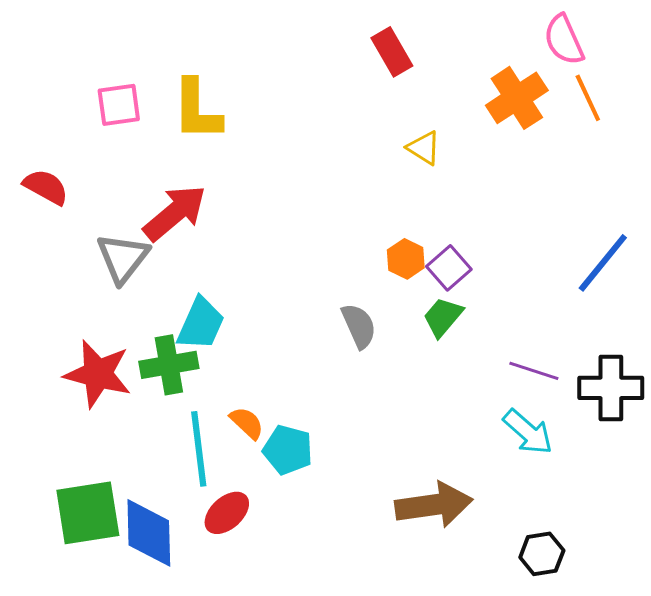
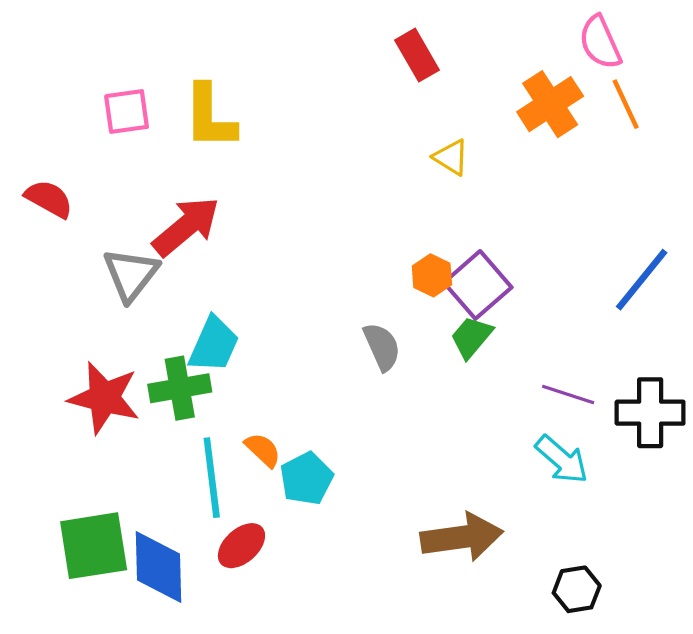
purple square: (449, 268) -> (478, 285), size x1.4
cyan pentagon: (288, 450) -> (306, 479), turned 30

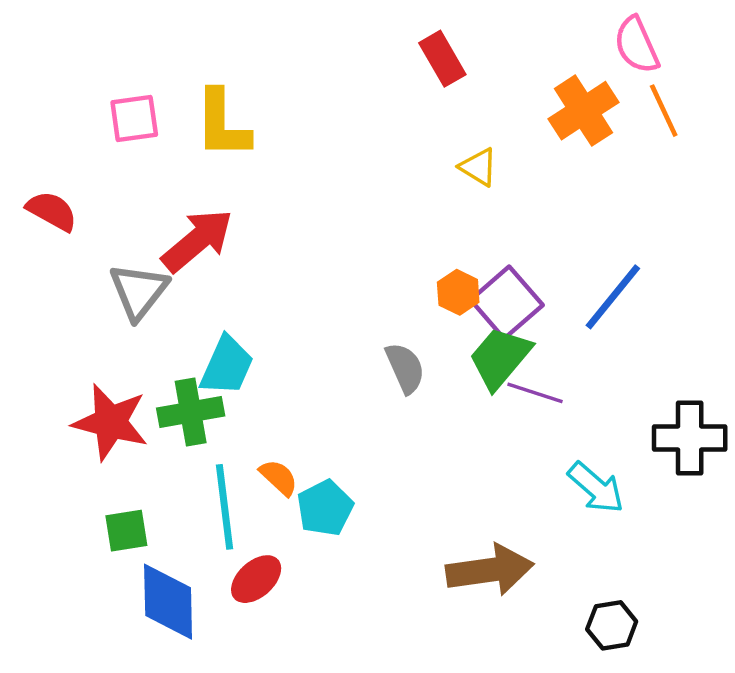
blue line: (642, 280) -> (613, 297), moved
green trapezoid: (471, 337) -> (500, 358), size x1.4
purple line: (568, 395) -> (535, 393), moved
green square: (94, 546) -> (126, 531), moved, size x0.6

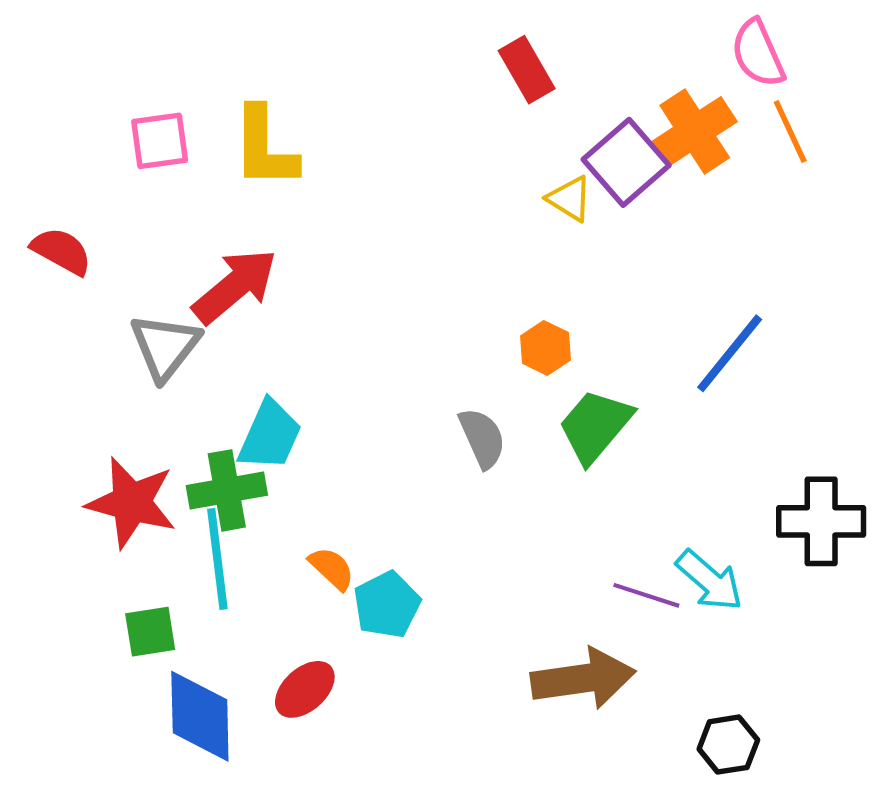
purple square: (507, 303) -> (626, 162), moved
purple line: (535, 393) -> (646, 595), moved
cyan line: (224, 507) -> (217, 559), moved

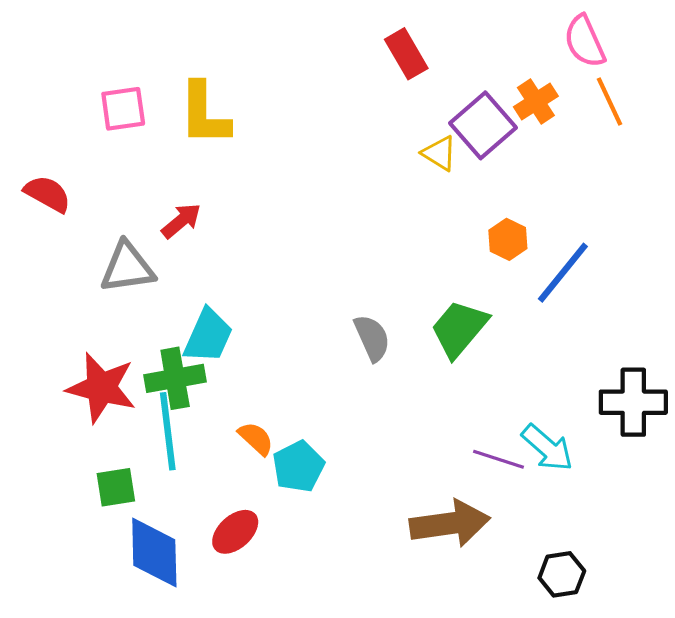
orange cross: (695, 131) -> (536, 102), size x0.7
red arrow: (235, 286) -> (181, 221), size x0.6
gray triangle: (165, 347) -> (127, 267), turned 44
orange hexagon: (545, 348) -> (508, 239), moved

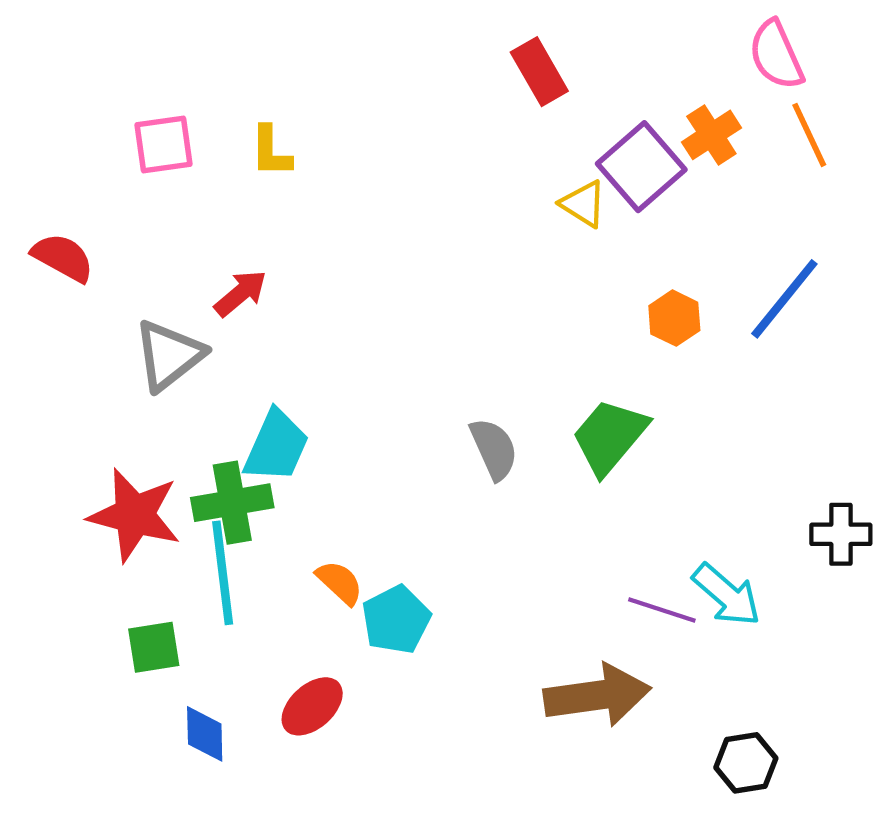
yellow L-shape: (204, 114) -> (271, 151), size x0.6
gray triangle: (127, 267) -> (169, 355), turned -30
blue line: (563, 273) -> (784, 299), moved
black cross: (633, 402) -> (841, 534), size x0.7
blue diamond: (154, 553) -> (205, 734), size x0.6

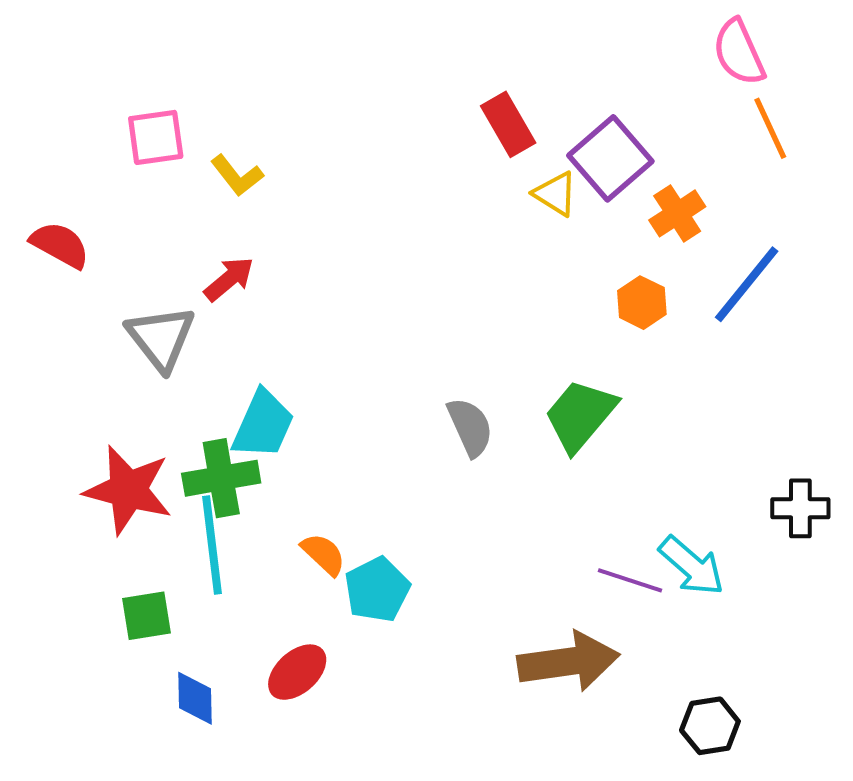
red rectangle: (539, 72) -> (508, 124), moved
orange cross: (711, 135) -> (677, 213), moved
yellow L-shape: (271, 151) -> (237, 175), moved, turned -38
gray triangle: (169, 355) -> (161, 338), turned -30

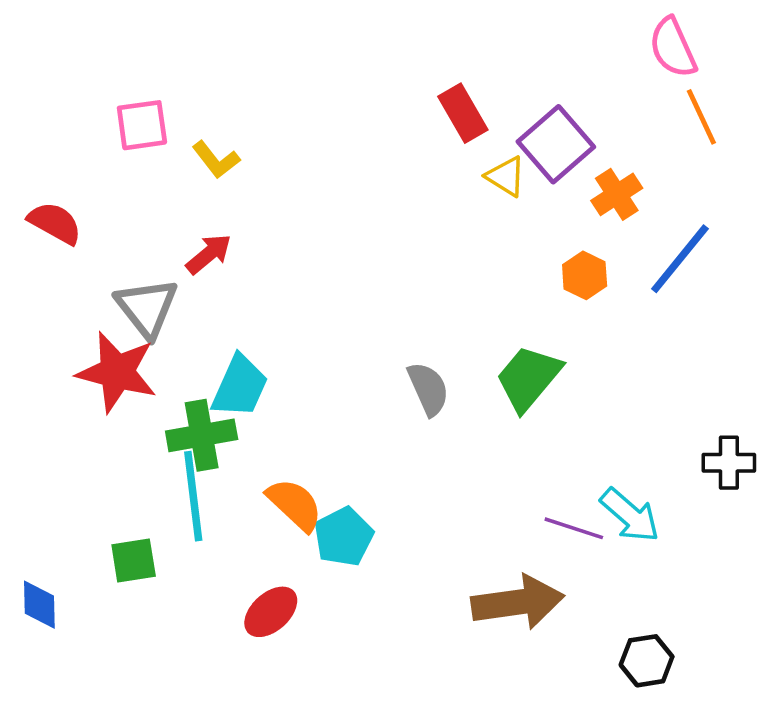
red star: (128, 490) -> (117, 372), moved
orange semicircle: (323, 554) -> (295, 504), size x1.4
blue diamond: (195, 698) -> (39, 605), moved

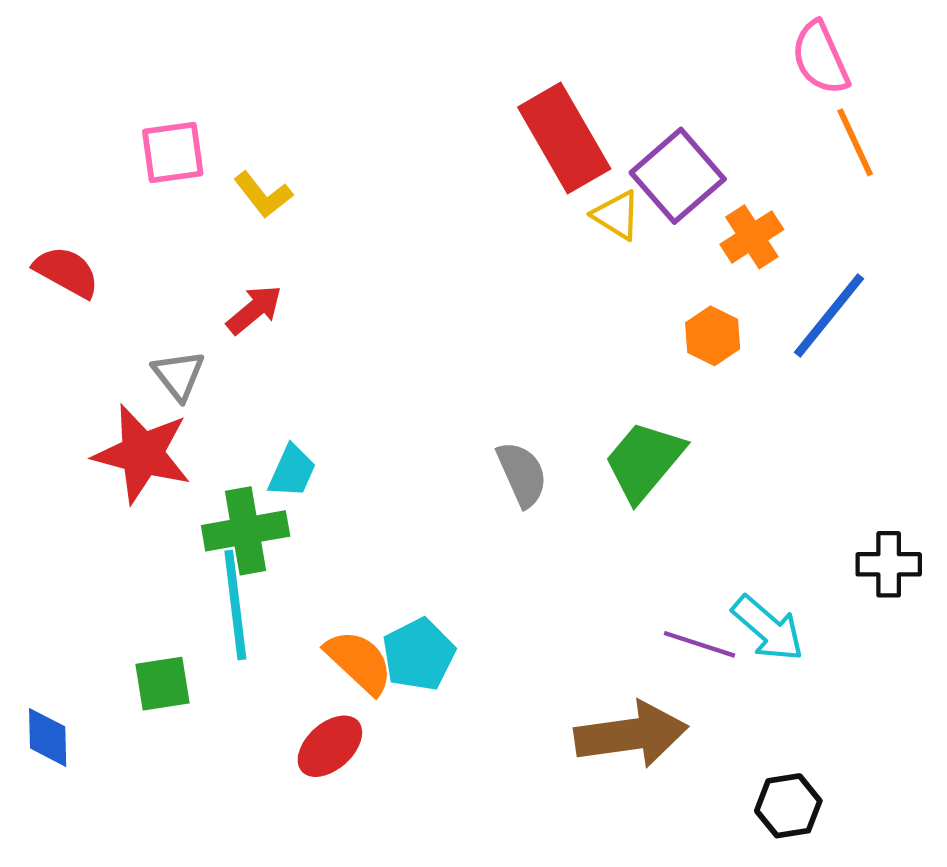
red rectangle: (463, 113) -> (564, 138), size x1.5
gray triangle: (147, 308) -> (179, 375), size x0.7
cyan trapezoid: (240, 386) -> (292, 471), size x0.7
orange semicircle: (295, 504) -> (359, 662), moved

